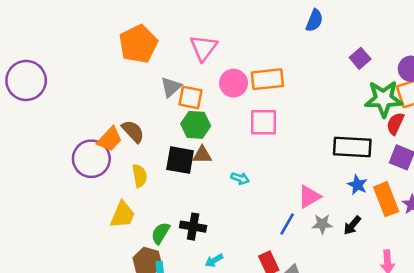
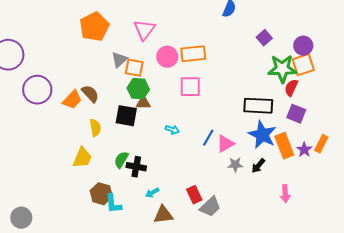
brown triangle: (202, 155) -> (143, 103), moved
purple circle: (91, 159) -> (37, 90), moved
blue star: (357, 185) -> (262, 135), size x1.8
blue line: (287, 224) -> (208, 138), moved
green semicircle: (160, 233) -> (121, 160), moved

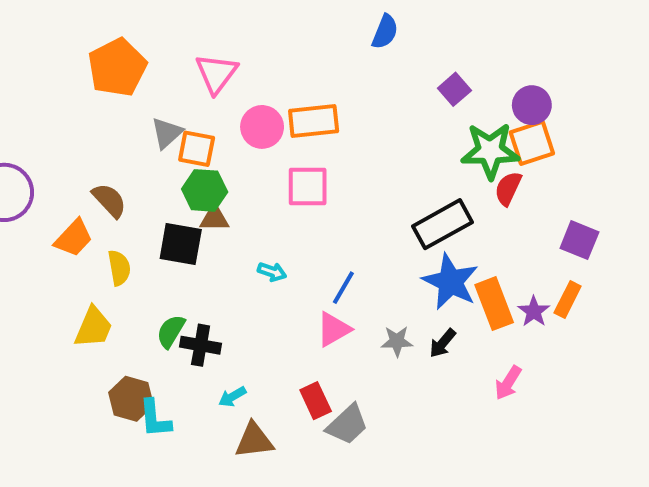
orange trapezoid: (72, 100) -> (74, 238), moved
black rectangle: (258, 106) -> (443, 224), turned -32
purple square: (296, 114) -> (579, 240), moved
pink triangle: (225, 144) -> (333, 329), moved
pink arrow: (285, 194) -> (508, 383), moved, turned 36

